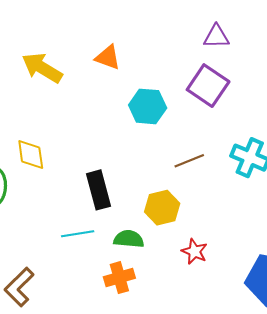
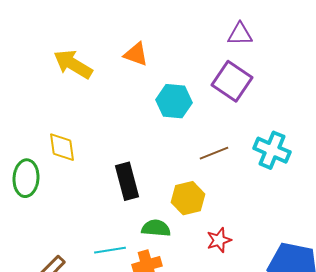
cyan line: (78, 234) -> (110, 250), moved
red star: (194, 251) -> (219, 240), turned 30

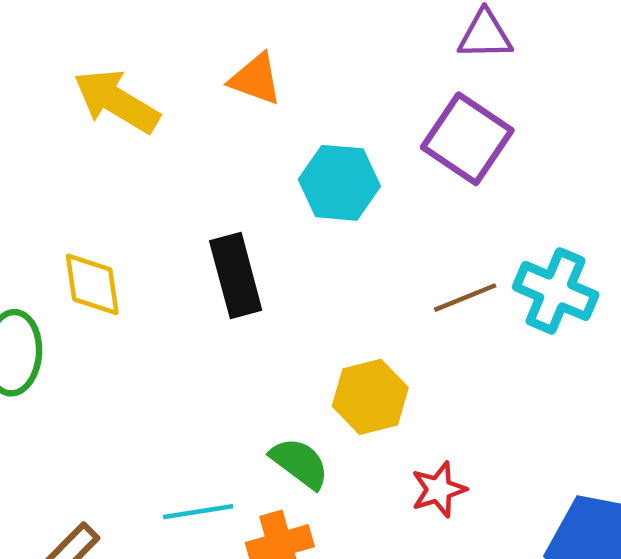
brown line: (214, 153) -> (465, 298), moved
black rectangle: (127, 181) -> (236, 276), moved
green semicircle: (156, 228) -> (300, 463), turned 32

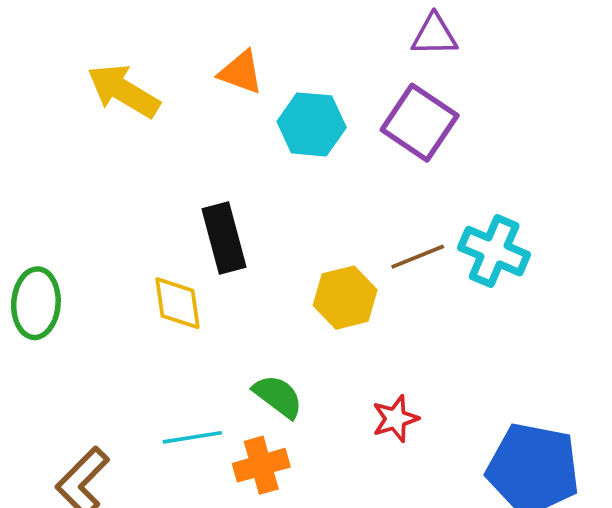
cyan hexagon: (339, 183) -> (312, 124), moved
yellow diamond: (92, 284) -> (177, 303), moved
yellow hexagon: (370, 397) -> (345, 298), moved

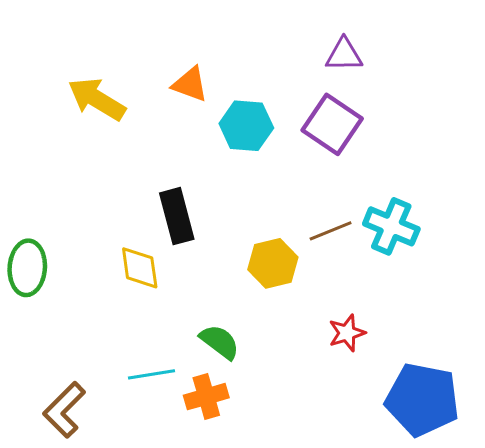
red star: (395, 419) -> (347, 333), moved

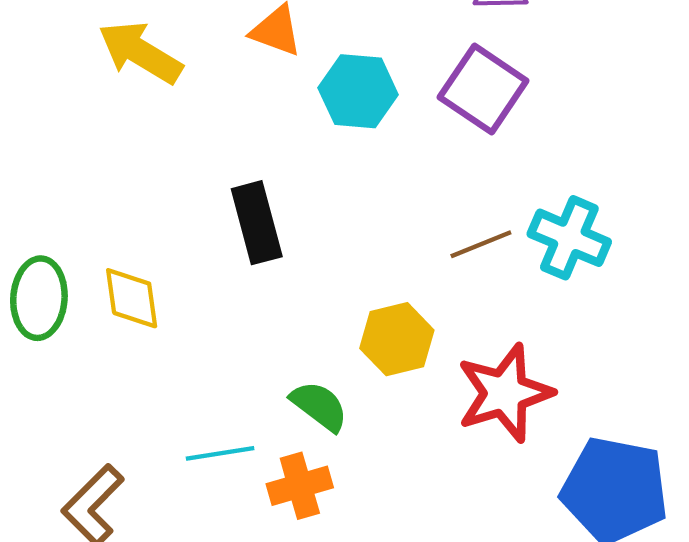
yellow hexagon: (273, 263) -> (397, 339), moved
yellow diamond: (140, 268) -> (132, 298), moved
red star: (347, 333) -> (505, 393), size x1.8

